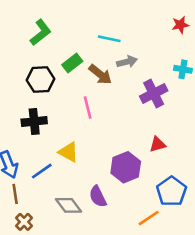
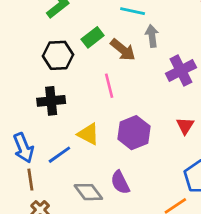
gray arrow: (127, 62) -> (152, 36), turned -84
red triangle: (157, 144) -> (185, 126), turned -42
purple hexagon: (126, 167) -> (134, 133), moved

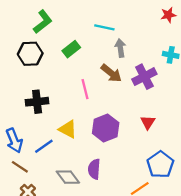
brown arrow: (123, 50) -> (111, 73), moved
black hexagon: (58, 55) -> (30, 54), moved
brown line: (30, 180) -> (20, 167), turned -48
purple semicircle: (120, 182) -> (94, 169), turned 30

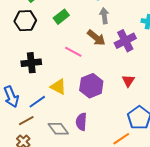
pink line: (85, 89) -> (73, 52), turned -48
brown line: (20, 167) -> (26, 121), moved, turned -63

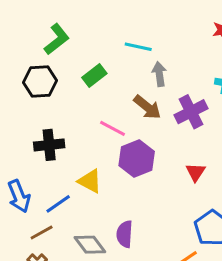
purple hexagon: (91, 86) -> (137, 159), moved

